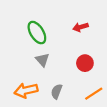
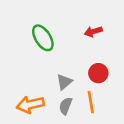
gray triangle: (42, 60) -> (64, 82), moved, turned 32
orange line: (94, 94) -> (91, 102), moved, turned -66

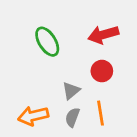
red arrow: (93, 32) -> (103, 35), size x1.5
red circle: (98, 73) -> (102, 71), moved

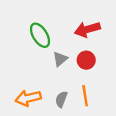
gray triangle: (71, 91) -> (60, 59), moved

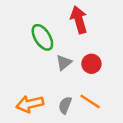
red arrow: (87, 29) -> (79, 20), moved, turned 90
orange line: (85, 96) -> (90, 102), turned -48

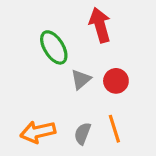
orange line: (90, 102) -> (114, 129), turned 40

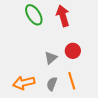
green ellipse: (54, 47) -> (34, 15), moved
gray triangle: (81, 79) -> (51, 58), moved

